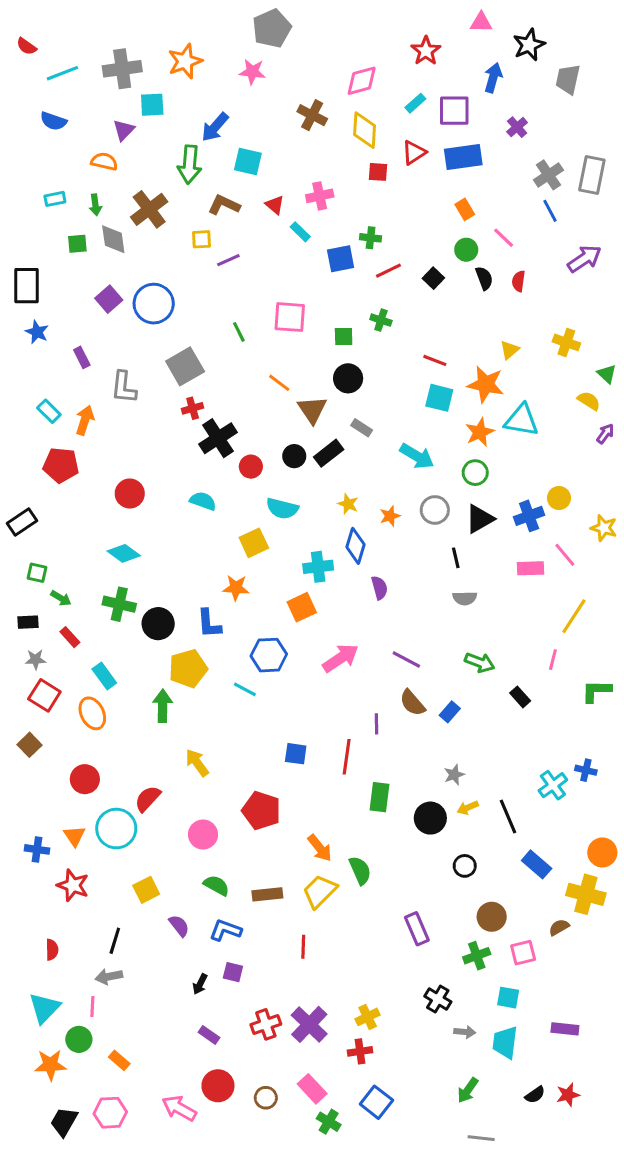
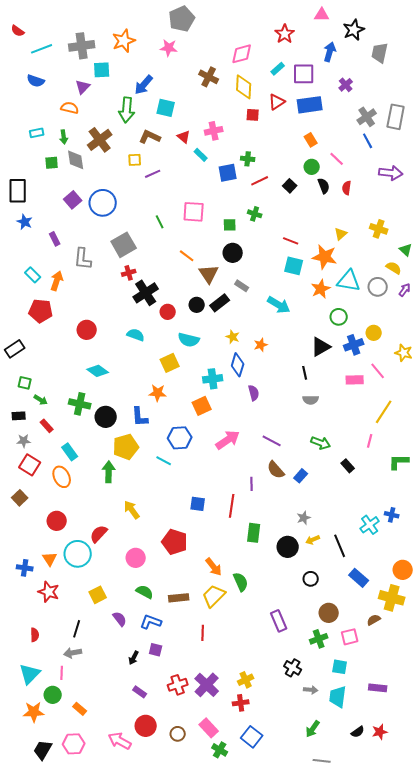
purple arrow: (584, 259) -> (391, 173), turned 40
green circle: (475, 473) -> (339, 317), moved
gray circle: (435, 510) -> (378, 287), moved
cyan diamond: (124, 553) -> (98, 371), moved

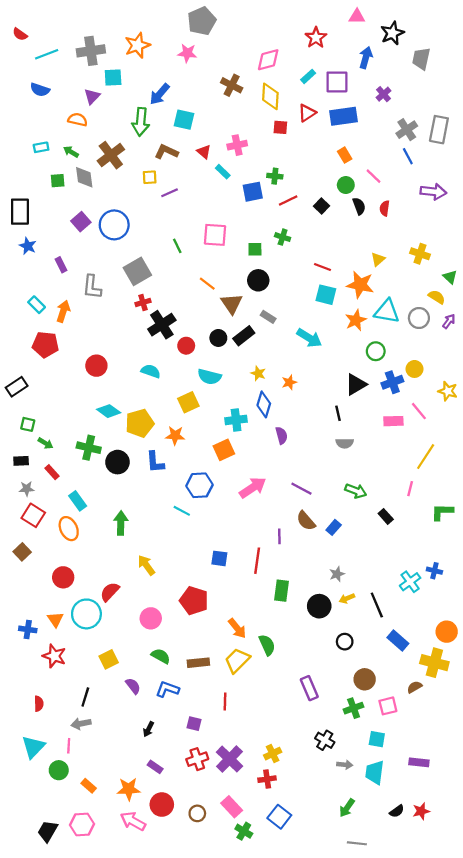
green arrow: (64, 137) -> (71, 152), turned 128
yellow pentagon: (126, 447) -> (140, 423), moved
purple square: (156, 650) -> (194, 724), moved
orange star: (34, 712) -> (129, 789), moved

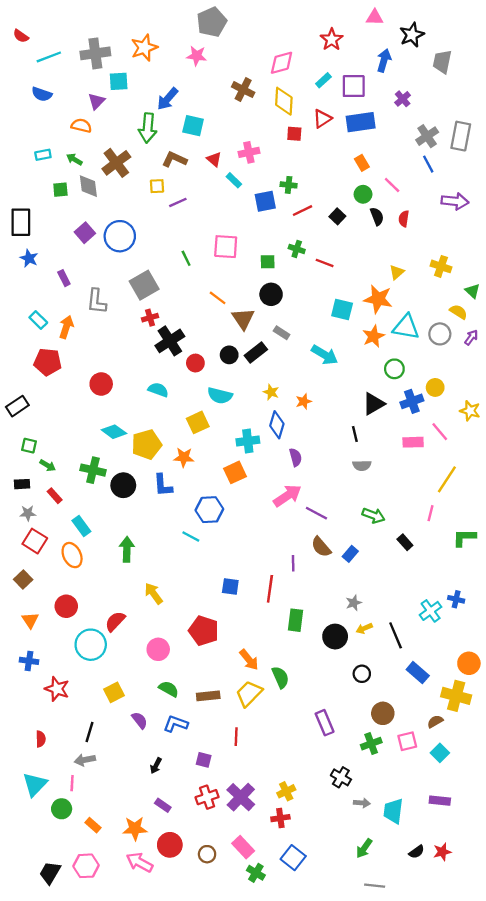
red line: (323, 267) -> (325, 263), moved
pink arrow: (253, 488) -> (287, 496), moved
orange triangle: (55, 619) -> (30, 620), moved
cyan square: (377, 739) -> (440, 753), moved, turned 35

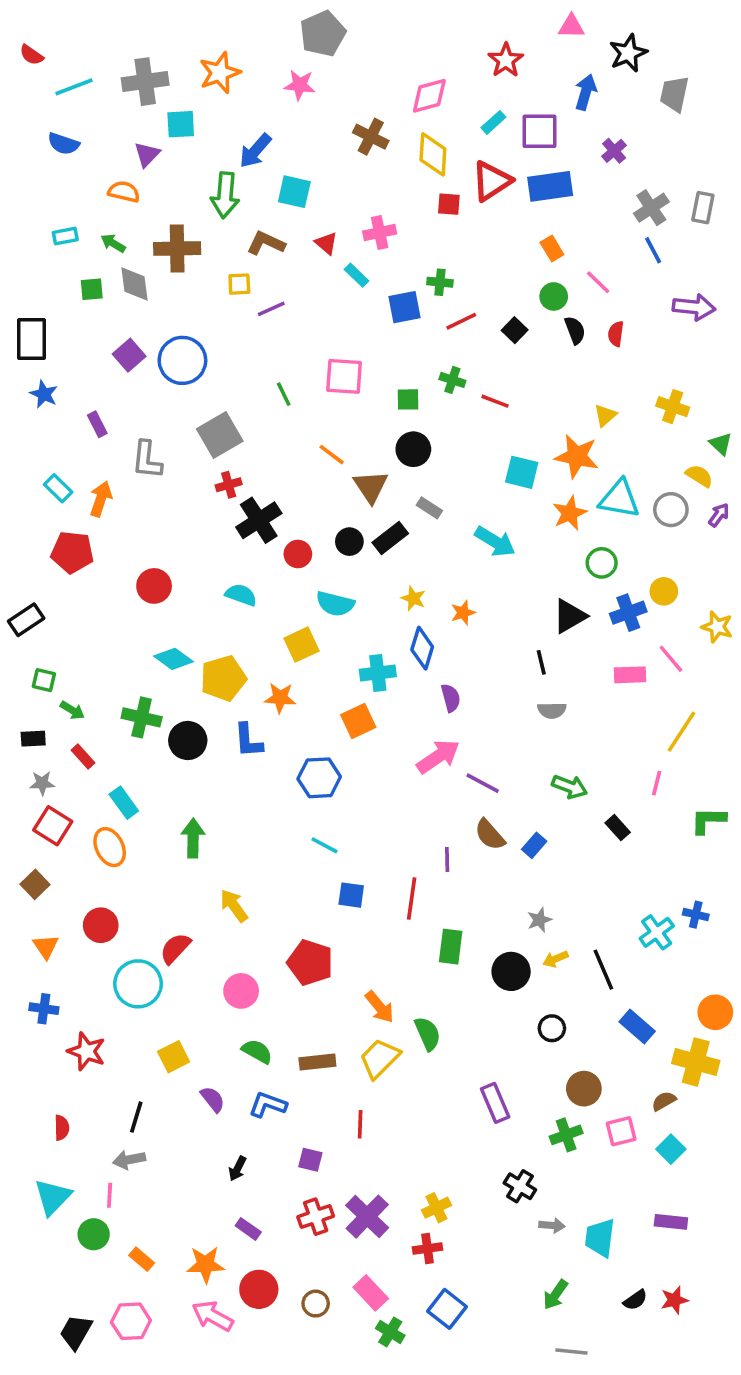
red triangle: (322, 119) -> (491, 181), size x1.4
gray rectangle: (461, 136) -> (703, 208), size x0.7
brown cross: (116, 163) -> (177, 248), turned 36
cyan line: (191, 536) -> (325, 845), moved

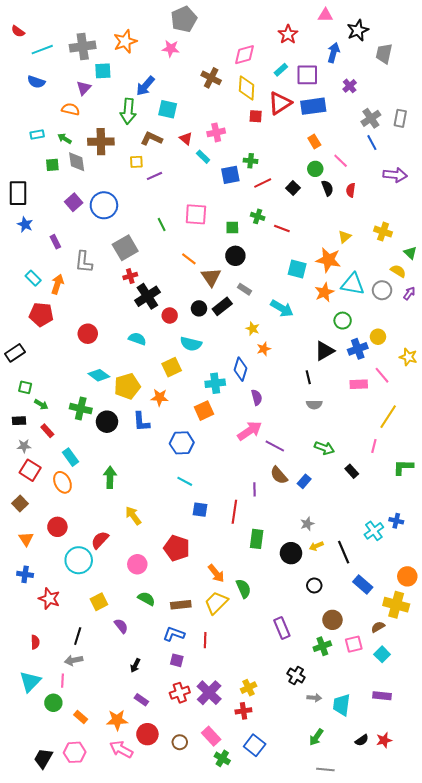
yellow star: (413, 598) -> (253, 329), moved
blue L-shape: (268, 1105) -> (174, 634), moved

